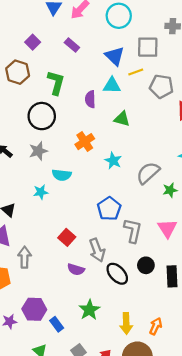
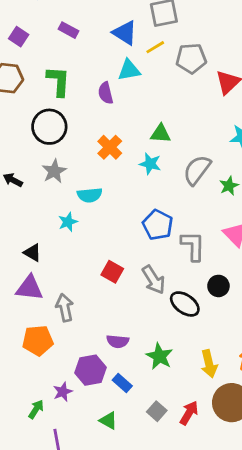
green triangle: (122, 119) -> (161, 134), moved
purple semicircle: (76, 269) -> (118, 341), moved

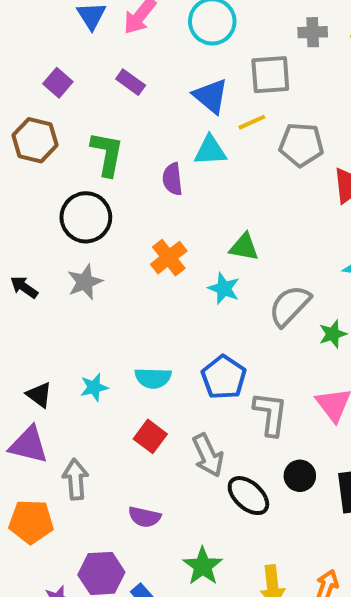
cyan semicircle: (90, 195) -> (153, 378), moved
cyan star: (68, 222) -> (94, 387), moved
purple semicircle: (118, 341) -> (144, 517), moved

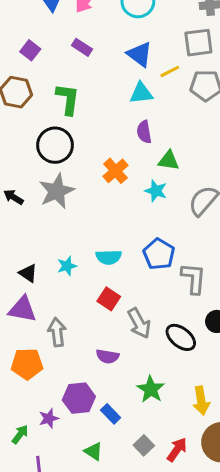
gray square: (270, 75) -> (198, 43), moved
purple semicircle: (172, 179) -> (144, 132), moved
gray star: (85, 282) -> (57, 191), size x1.4
gray arrow: (208, 455) -> (139, 323), moved

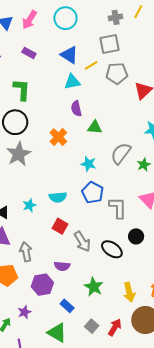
cyan star: (156, 191) -> (88, 164), moved
purple hexagon: (79, 398) -> (42, 285), moved
green triangle: (93, 451) -> (57, 333), size x1.5

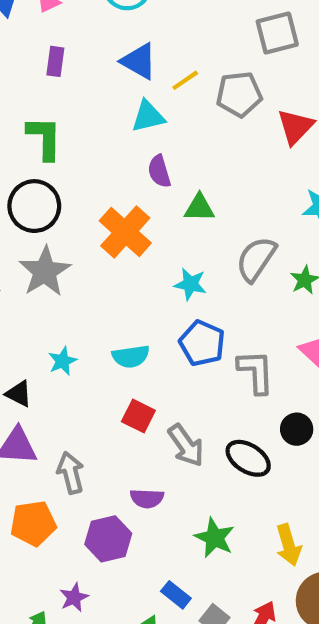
gray square: (110, 44) -> (277, 33), moved
purple rectangle: (29, 53) -> (55, 61), turned 72
orange cross: (58, 137) -> (125, 232), size x1.4
cyan star: (29, 205) -> (63, 361), moved
blue rectangle: (67, 306) -> (176, 595), moved

